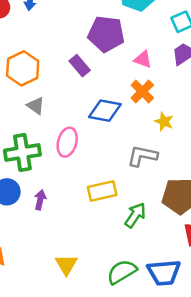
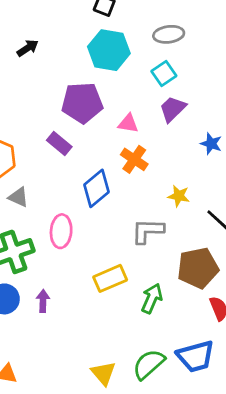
blue diamond: (105, 111) -> (97, 188), turned -40
yellow star: (164, 122) -> (179, 196), moved
yellow triangle: (66, 265) -> (103, 373), moved

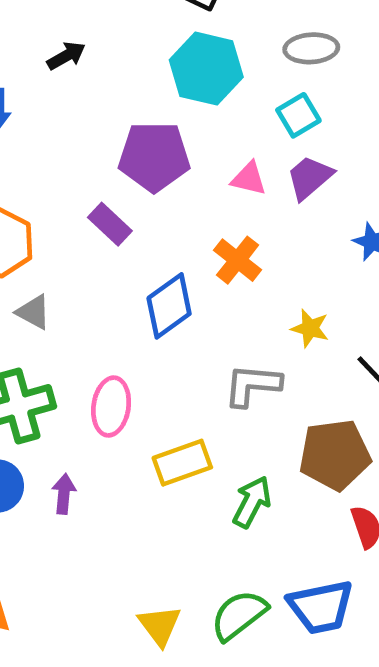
pink triangle: (128, 123) -> (249, 179), moved
pink ellipse: (61, 231) -> (111, 407), moved

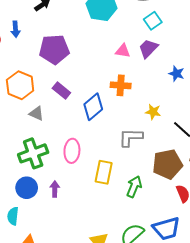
cyan square: (298, 115) -> (153, 21), moved
purple pentagon: (154, 156) -> (54, 49), moved
purple rectangle: (110, 224) -> (61, 91), moved
orange cross: (238, 260) -> (121, 85), turned -30
yellow rectangle: (182, 463) -> (104, 172), turned -55

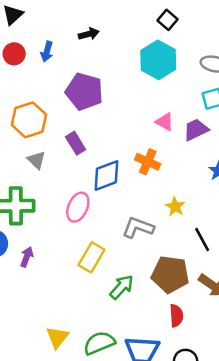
pink ellipse: (72, 151) -> (78, 207), moved

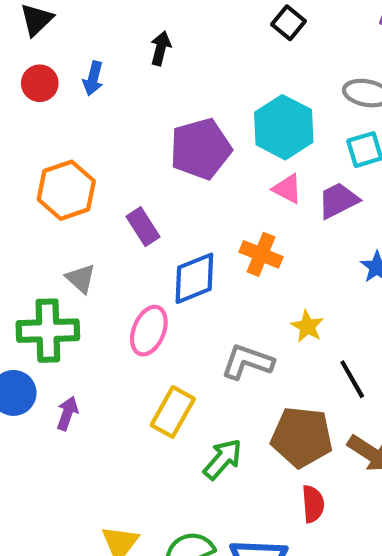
black arrow: (89, 34) -> (161, 48), turned -60
cyan hexagon: (158, 60) -> (284, 127), moved
purple pentagon: (84, 92) -> (201, 149), moved, turned -30
gray triangle: (36, 160) -> (81, 279), moved

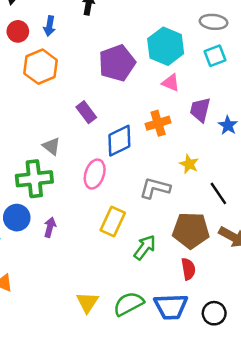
orange hexagon: (66, 190) -> (41, 67), moved
purple trapezoid: (338, 200) -> (200, 110), moved, turned -45
orange cross: (261, 254) -> (158, 123), turned -35
red semicircle: (313, 504) -> (188, 269), moved

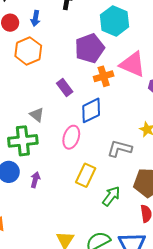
cyan hexagon: (166, 46) -> (114, 21), moved
pink triangle: (171, 83) -> (133, 64), size x1.8
orange cross: (158, 123) -> (104, 76), moved

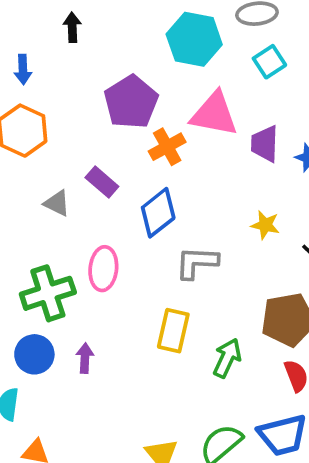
cyan hexagon: (114, 21) -> (194, 39), moved
gray triangle: (37, 115) -> (57, 203), moved
pink ellipse: (71, 137) -> (103, 269), moved
gray L-shape: (120, 149) -> (197, 263), moved

